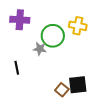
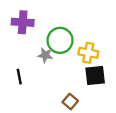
yellow cross: (78, 26) -> (88, 53), moved
black square: (78, 85) -> (95, 75), moved

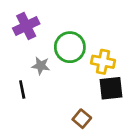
purple cross: (23, 22) -> (26, 26), turned -30
gray star: (45, 55) -> (41, 66), moved

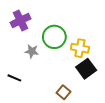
black square: (111, 88) -> (86, 69), turned -30
black line: (22, 90) -> (14, 78), moved, turned -56

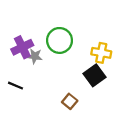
purple cross: (21, 21) -> (22, 47), moved
yellow cross: (80, 48) -> (101, 53), moved

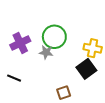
gray star: (35, 56) -> (46, 52), moved
brown square: (70, 101) -> (64, 93), turned 32

